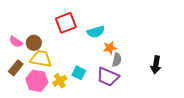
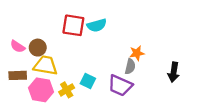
red square: (66, 23) -> (73, 25), turned 30
cyan semicircle: (96, 32) -> (97, 25), moved
orange star: (110, 48) -> (137, 53), moved
brown rectangle: (16, 68) -> (18, 75), turned 49

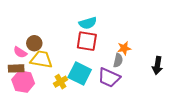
red square: (73, 25) -> (87, 41), moved
pink semicircle: (18, 46) -> (20, 52), moved
cyan square: (88, 81) -> (80, 74), size x1.6
pink hexagon: (41, 90) -> (23, 82), moved

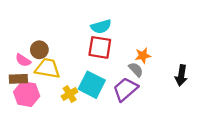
gray semicircle: (118, 60) -> (136, 70), turned -56
purple trapezoid: (109, 78) -> (125, 89), turned 115

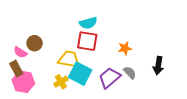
yellow trapezoid: (47, 68) -> (69, 59), moved
gray semicircle: (136, 70) -> (130, 73), moved
brown rectangle: (18, 79) -> (16, 69), turned 63

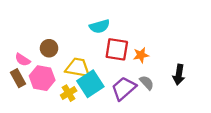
red square: (87, 41) -> (117, 49), moved
brown circle: (34, 43) -> (49, 48), moved
cyan square: (80, 74) -> (90, 84), turned 30
pink hexagon: (23, 82) -> (42, 78), moved

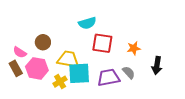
orange star: (141, 55) -> (134, 48), moved
cyan square: (90, 84) -> (79, 73), turned 30
purple trapezoid: (124, 88) -> (108, 78), turned 30

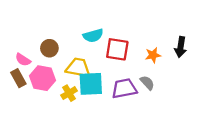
cyan semicircle: (87, 23) -> (93, 36), moved
black arrow: (157, 65) -> (181, 47), moved

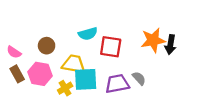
orange star: (153, 55) -> (153, 40), moved, size x1.6
pink semicircle: (23, 60) -> (14, 52), moved

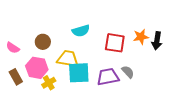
orange star: (153, 40) -> (141, 37), size x0.7
red square: (111, 47) -> (115, 43), moved
brown rectangle: (17, 74) -> (16, 77), moved
yellow cross: (65, 88) -> (49, 83), moved

